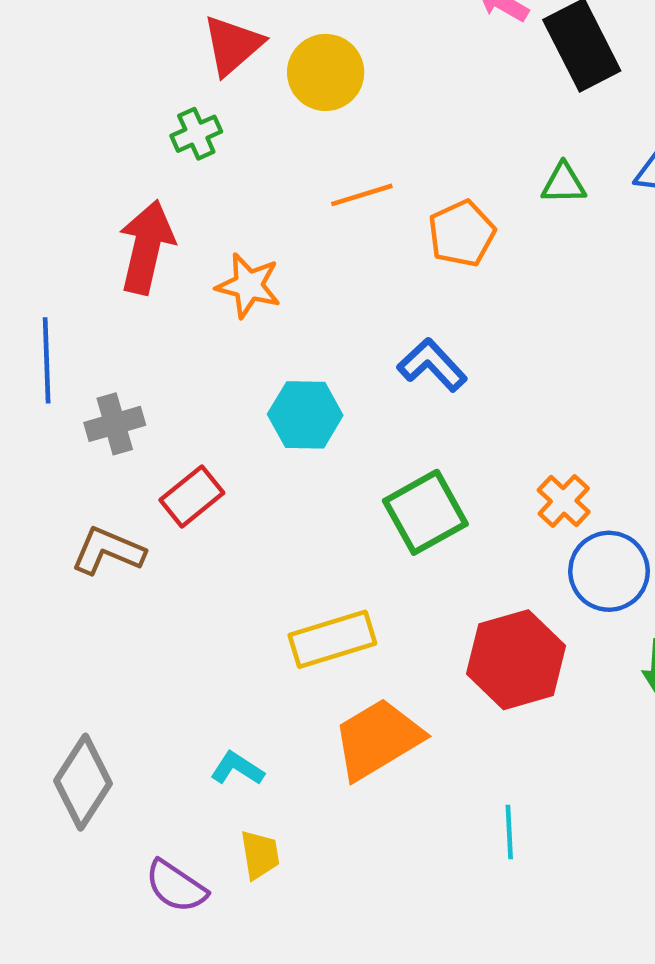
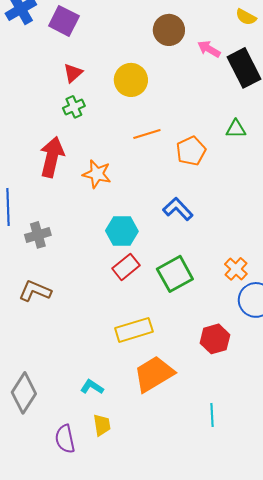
red triangle: (233, 45) -> (73, 73), moved, size x0.7
red rectangle: (192, 496) -> (126, 267), moved
red hexagon: (516, 660) -> (215, 339), size x0.7
purple semicircle: (176, 886) -> (65, 439), turned 44

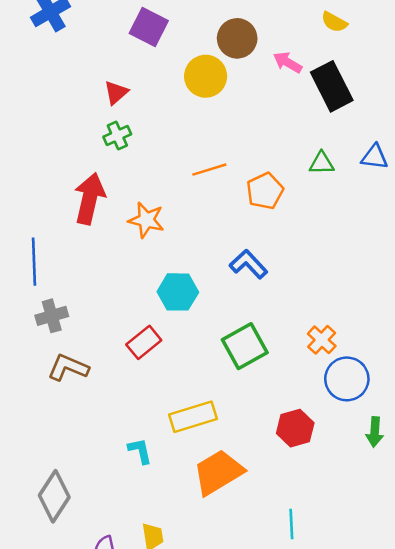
purple square: (64, 21) -> (149, 27), moved
yellow circle: (131, 80) -> (206, 76), moved
gray cross: (38, 235) -> (52, 316), moved
red rectangle: (126, 267) -> (144, 342), moved
cyan L-shape: (92, 387) -> (140, 451), moved, turned 45

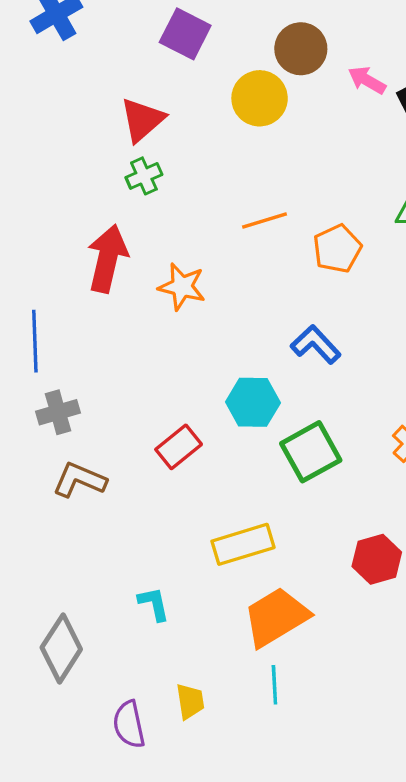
red triangle: (116, 93) -> (142, 120), size x1.4
cyan hexagon: (178, 292) -> (253, 402), moved
cyan L-shape: (140, 451) -> (154, 604), moved
cyan line: (291, 524) -> (274, 685), moved

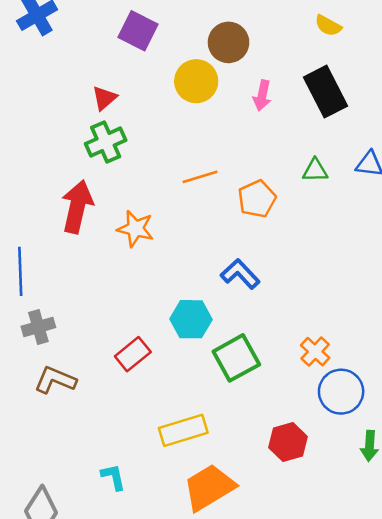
pink arrow: (367, 80) -> (262, 95), moved, turned -108
red triangle: (142, 120) -> (104, 98), size x0.7
green cross: (144, 176) -> (106, 142), size x1.4

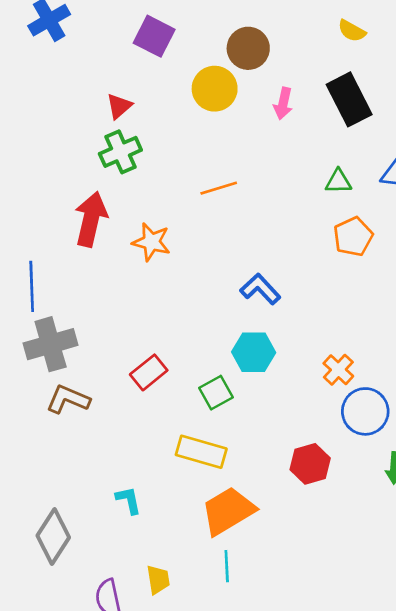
orange pentagon: (257, 199) -> (353, 237), moved
cyan hexagon: (191, 319) -> (254, 352), moved
gray cross: (38, 327) -> (51, 344), size x1.5
green square: (236, 358) -> (216, 393), moved, size x0.7
yellow rectangle: (183, 430) -> (201, 452), turned 33

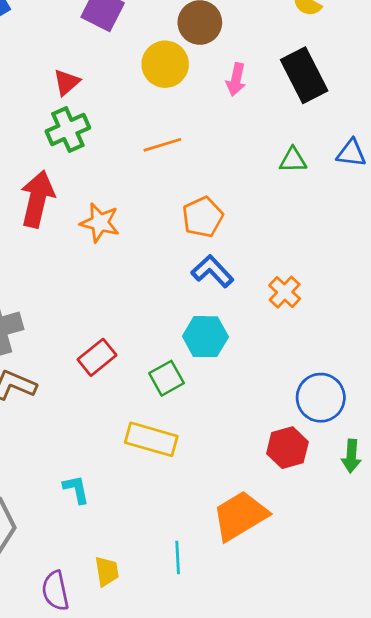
orange line: (219, 188) -> (162, 145), moved
orange pentagon: (353, 237) -> (203, 217), moved
orange cross: (338, 370) -> (285, 292), moved
red hexagon: (310, 464) -> (287, 448), moved
orange trapezoid: (228, 511) -> (240, 516), moved

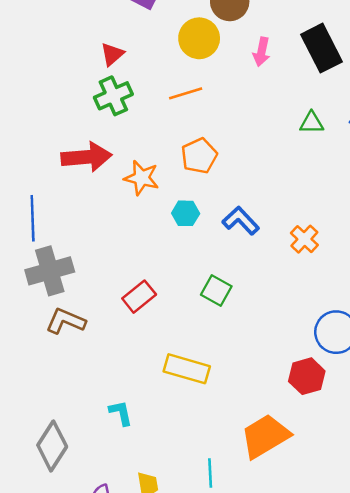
orange line: (162, 145) -> (186, 93), moved
red arrow: (37, 199) -> (86, 157), turned 72
orange pentagon: (203, 217) -> (199, 156), moved
cyan hexagon: (205, 337) -> (186, 213), moved, size x0.7
green square: (167, 378) -> (216, 290), moved, turned -32

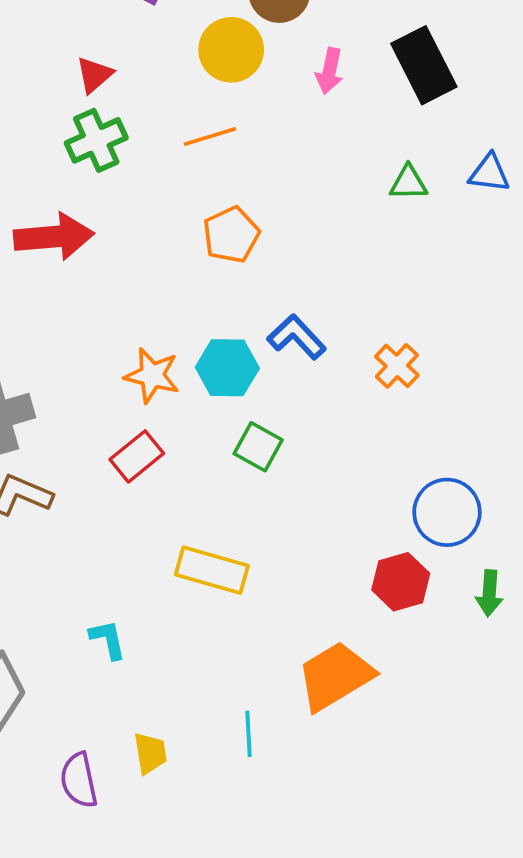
orange star: (142, 178) -> (152, 375), moved
cyan hexagon: (186, 213) -> (227, 368), moved, size x1.4

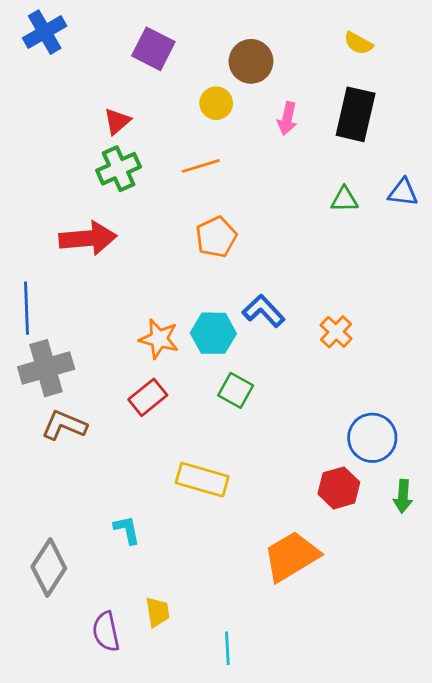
yellow circle: (231, 50) -> (216, 103), size x0.7
black rectangle: (424, 65) -> (356, 114), turned 40
cyan line: (248, 734) -> (227, 648), moved

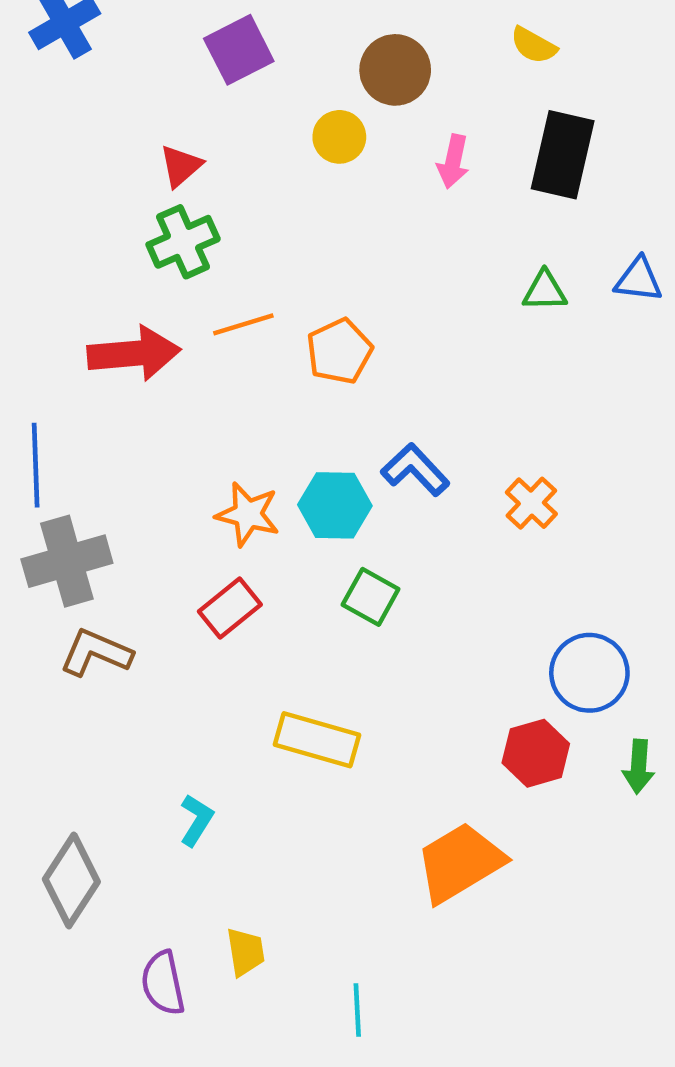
yellow semicircle: (358, 43) -> (534, 45), moved
purple square: (153, 49) -> (239, 50), turned 36
orange line: (201, 166) -> (243, 324), moved
cyan L-shape: (127, 530) -> (196, 820), turned 44

